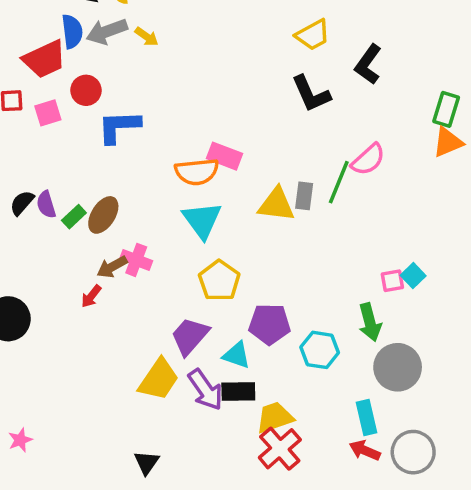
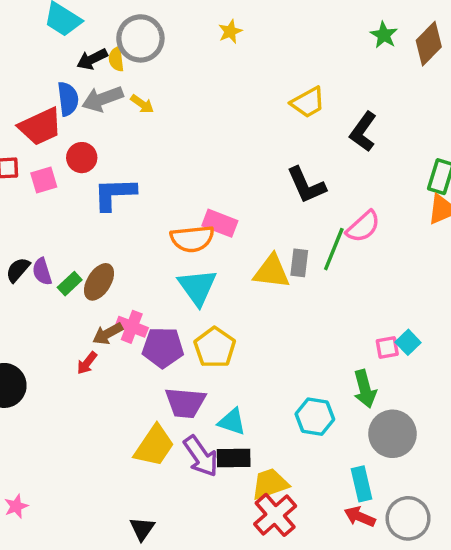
black L-shape: (311, 94) -> (306, 185), moved
purple pentagon: (269, 324) -> (163, 347), moved
purple trapezoid: (190, 336) -> (185, 403), turned -126

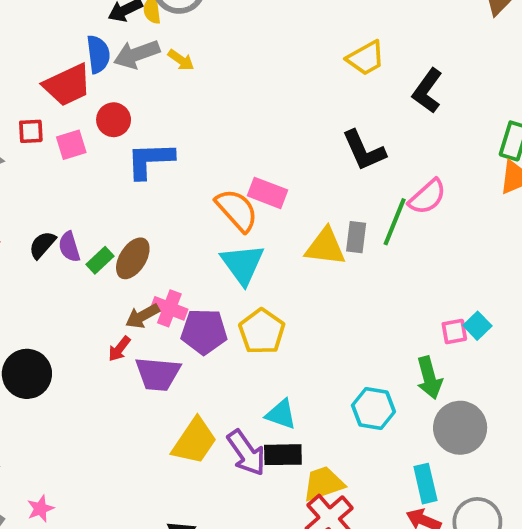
orange semicircle: (192, 239) -> (237, 210), turned -126
purple trapezoid: (185, 403) -> (158, 374), moved

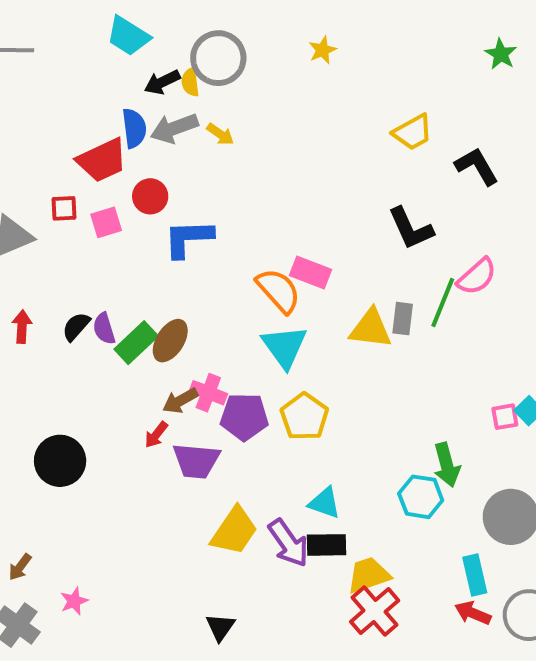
black L-shape: (427, 91) -> (477, 166), turned 114
green rectangle: (100, 260) -> (136, 343), size x1.5
green arrow: (429, 378) -> (447, 465), moved

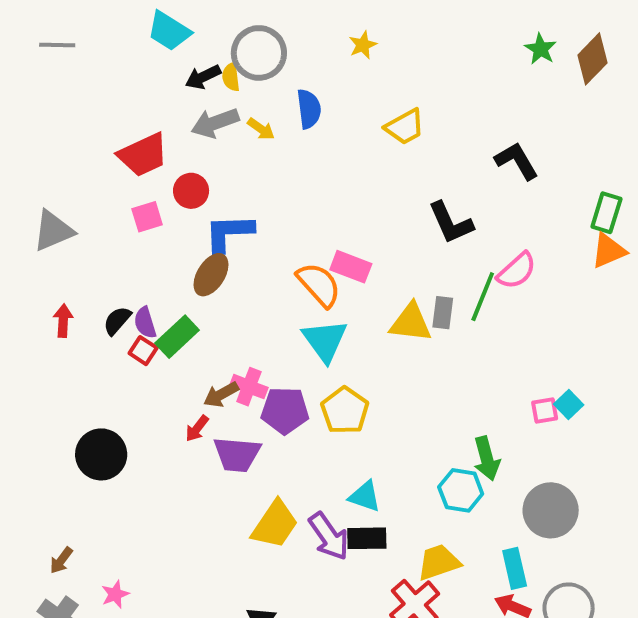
blue semicircle: (134, 128) -> (309, 109), moved
yellow trapezoid: (413, 132) -> (405, 127), moved
red square: (64, 208) -> (143, 351), moved, turned 36
brown ellipse: (170, 341) -> (211, 275), moved
yellow trapezoid: (369, 575) -> (439, 562), moved

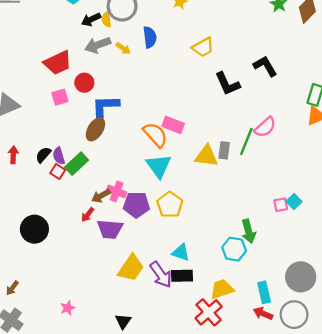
black L-shape: (451, 223) -> (227, 84), moved
gray circle: (551, 510) -> (301, 277), moved
pink star: (115, 594) -> (68, 308), moved

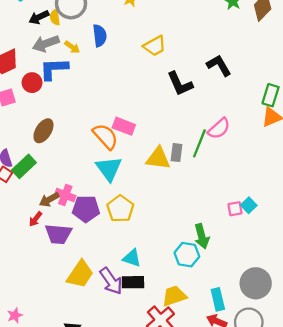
blue L-shape: (105, 106) -> (54, 69), moved

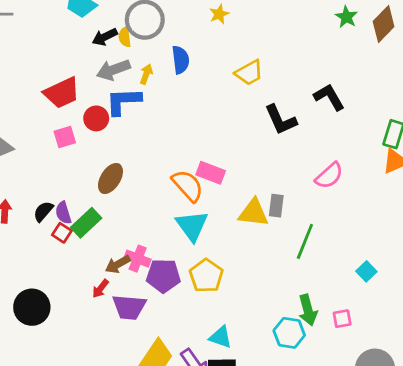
yellow arrow: (72, 47) -> (146, 74), turned -105
green line: (199, 143) -> (305, 241), moved
pink square: (235, 209) -> (342, 319), moved

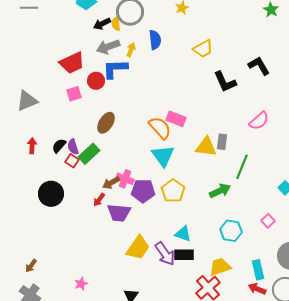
black circle: (32, 307) -> (51, 194), moved
green arrow: (308, 310) -> (220, 191), moved, turned -100
pink square: (342, 319) -> (268, 221), turned -32

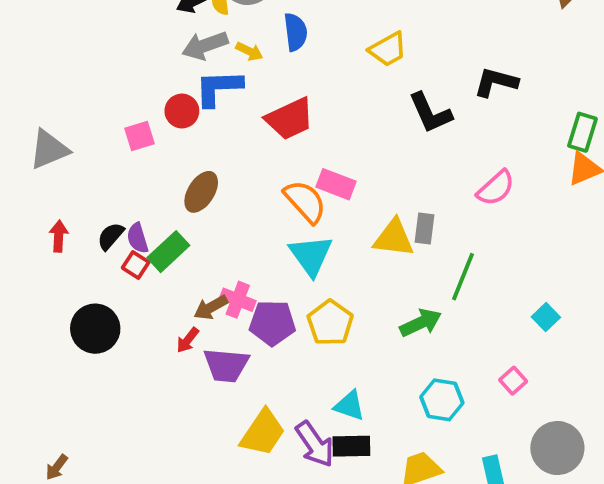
yellow arrow: (131, 50) -> (249, 51), turned 96
red trapezoid: (72, 63) -> (290, 119), moved
black L-shape: (259, 66) -> (496, 82), turned -45

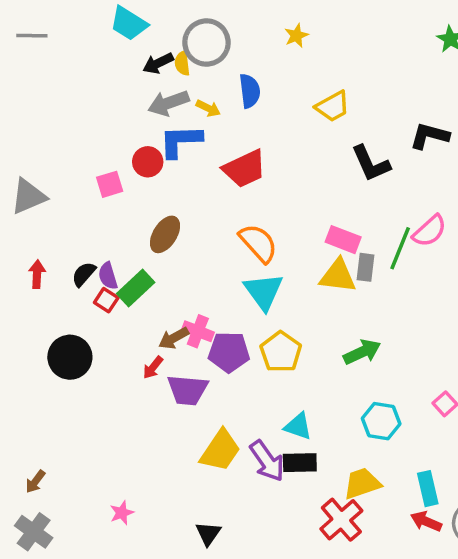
pink rectangle: (336, 184) -> (343, 240), moved
green line: (463, 277) -> (400, 248), moved

